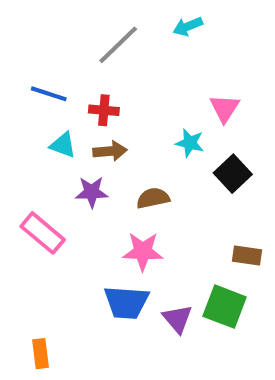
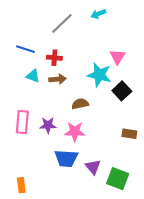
cyan star: (190, 143) -> (99, 75), size x1.6
purple star: (92, 192) -> (48, 125), moved
pink rectangle: (43, 233) -> (22, 122), turned 55
green square: (225, 307) -> (118, 179), moved

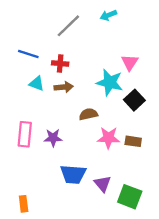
pink star: (75, 132) -> (108, 138), moved
brown rectangle: (129, 134) -> (133, 141), moved

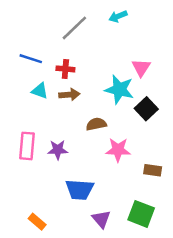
brown rectangle: (133, 141) -> (153, 170), moved
purple triangle: (103, 184) -> (101, 219), moved
orange rectangle: (24, 204) -> (37, 222), moved, turned -42

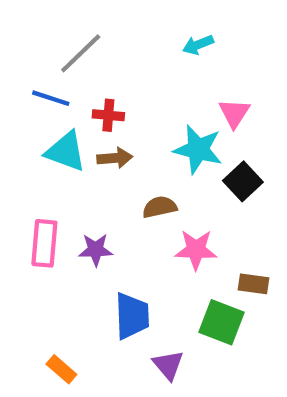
cyan arrow: (118, 16) -> (198, 45), moved
gray line: (74, 28) -> (81, 53), moved
cyan triangle: (40, 91) -> (66, 152), size x1.5
blue trapezoid: (80, 190) -> (132, 316), turned -96
green square: (141, 214) -> (222, 322), moved

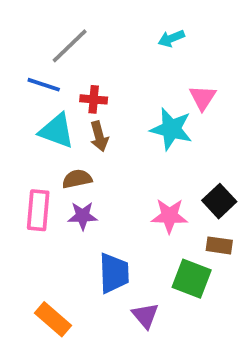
brown arrow: (115, 158) -> (99, 136), turned 80
black square: (243, 181) -> (219, 201), moved
brown semicircle: (160, 207) -> (77, 179), moved
orange rectangle: (61, 369) -> (53, 319), size x1.4

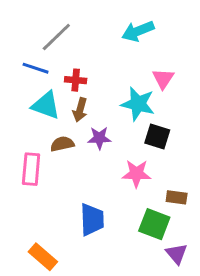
cyan arrow: (171, 38) -> (138, 31), size x1.5
brown arrow: (99, 136) -> (80, 110), turned 30
black square: (219, 201) -> (157, 137), moved, turned -30
purple star: (83, 216) -> (99, 138), moved
purple triangle: (145, 316) -> (177, 254), moved

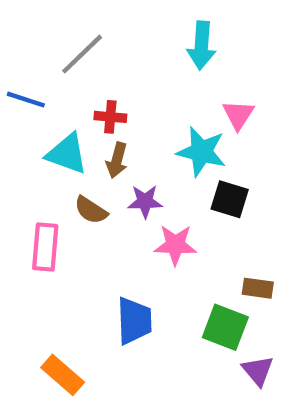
cyan arrow: (138, 31) -> (201, 45), turned -64
blue line: (36, 68) -> (26, 100), moved
brown semicircle: (62, 144) -> (91, 210), turned -135
pink star: (136, 174) -> (175, 245), moved

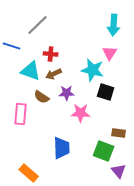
cyan arrow: (201, 45) -> (114, 25), moved
brown arrow: (117, 160) -> (54, 74), turned 49

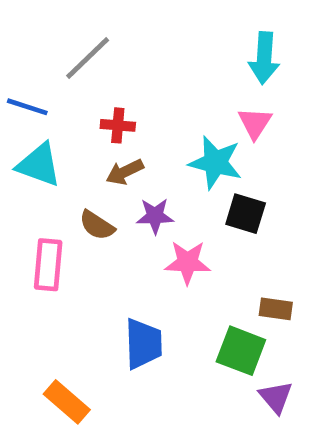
cyan triangle: (31, 71) -> (39, 165), moved

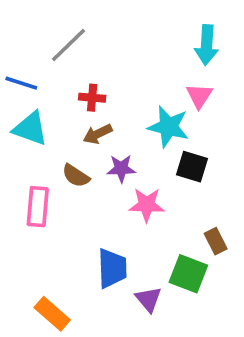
brown rectangle: (276, 309) -> (216, 241), turned 55
purple triangle: (276, 397) -> (148, 299), moved

